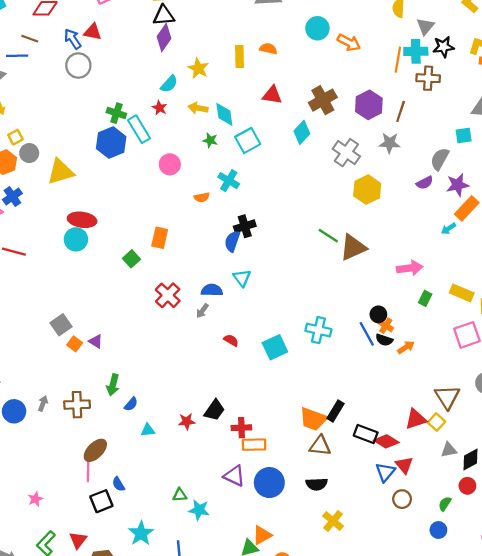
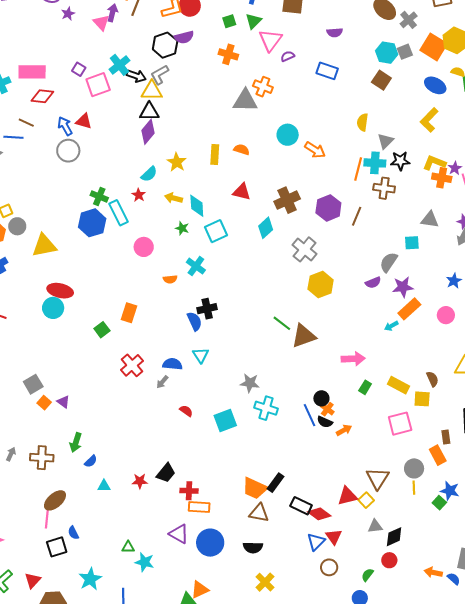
gray star: (390, 143) -> (250, 383), moved
blue semicircle: (232, 241) -> (195, 321), turned 132

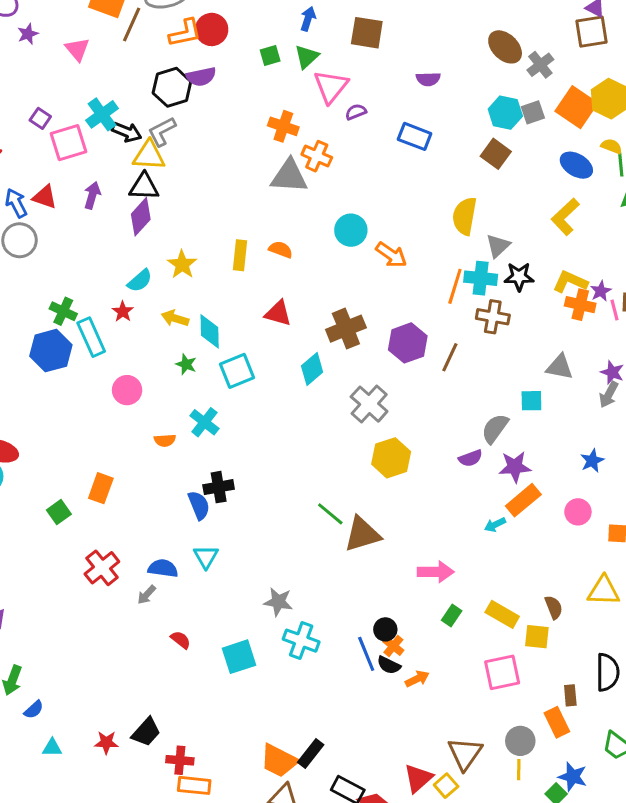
purple arrow: (112, 13) -> (92, 195), moved
orange cross: (228, 54) -> (283, 126), moved
yellow semicircle: (362, 122) -> (465, 216), size x1.4
red triangle: (347, 496) -> (418, 778), turned -30

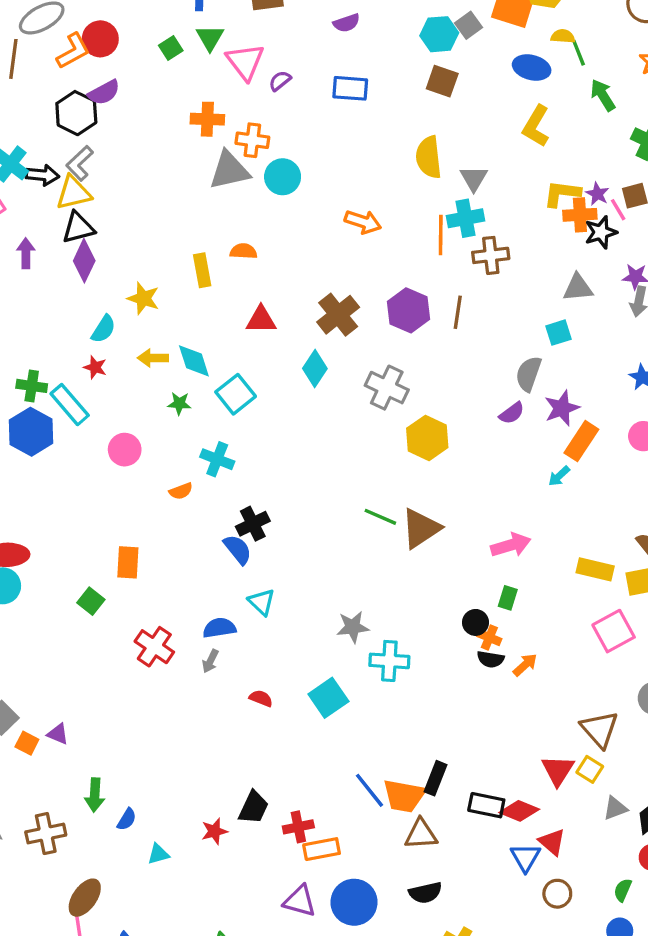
cyan circle: (351, 230) -> (283, 177), moved
black star: (519, 277) -> (601, 232), moved
green rectangle: (452, 616) -> (508, 598), moved
blue line: (366, 654) -> (369, 790), moved

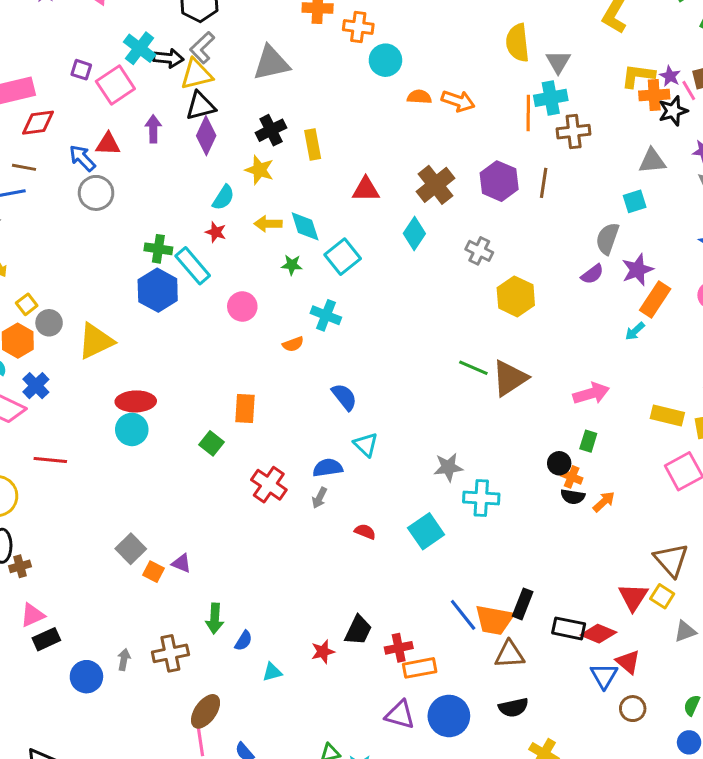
gray triangle: (229, 170) -> (271, 63), moved
orange semicircle: (243, 251) -> (419, 97), moved
gray cross: (387, 388) -> (479, 251), size x0.7
black cross: (253, 524) -> (271, 130), moved

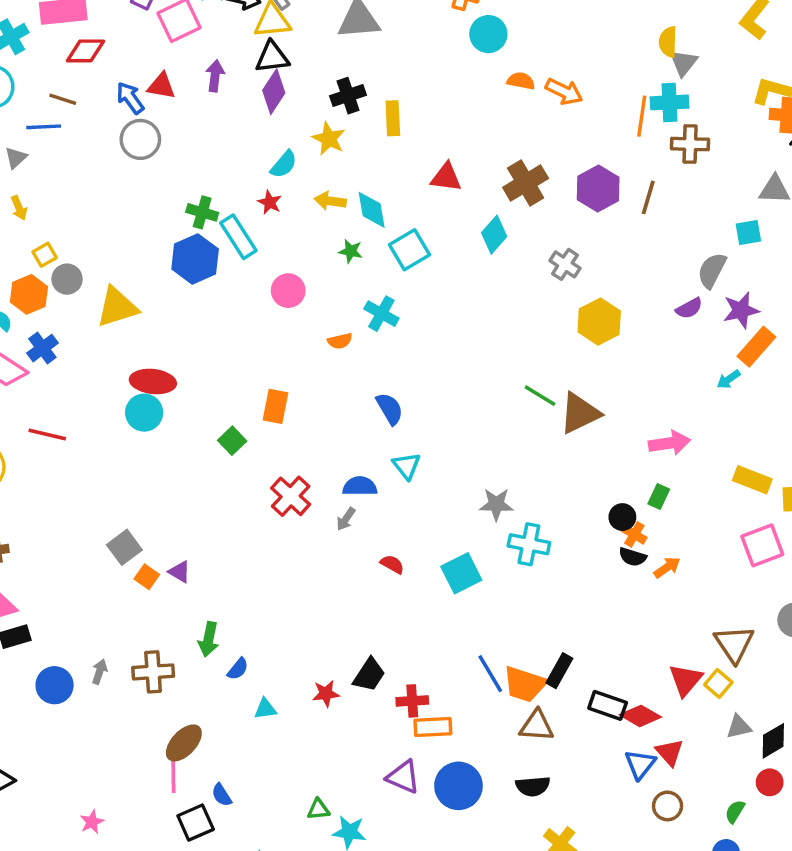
yellow semicircle: (518, 43) -> (668, 42), moved, size x0.7

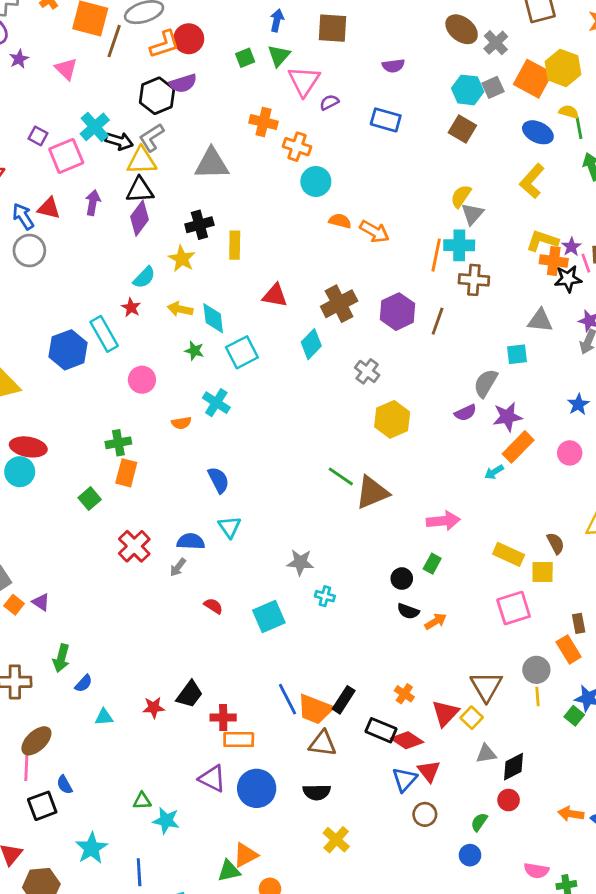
yellow semicircle: (668, 42) -> (461, 196), turned 30
green cross: (202, 212) -> (118, 443), moved, turned -30
orange cross: (634, 534) -> (404, 694), moved
cyan cross: (529, 544) -> (325, 596), size x0.6

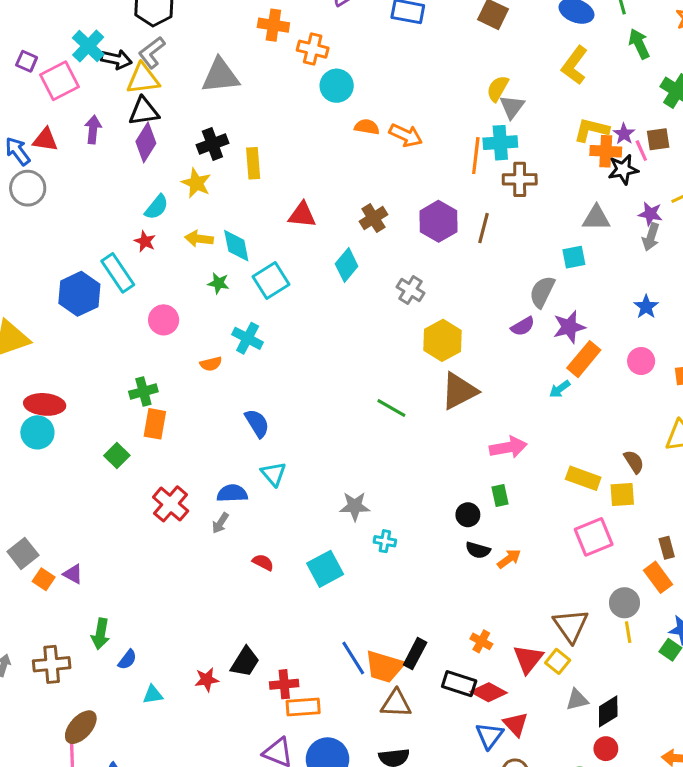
brown cross: (339, 304) -> (373, 218), size x0.7
brown triangle: (372, 492) -> (459, 391), moved
green rectangle: (432, 564) -> (500, 495), turned -36

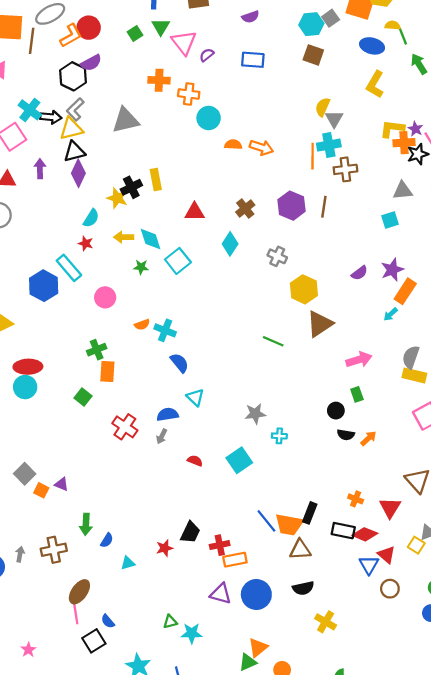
black cross: (212, 144) -> (131, 187), moved
gray semicircle: (542, 292) -> (411, 357), moved
cyan cross: (248, 338) -> (165, 330), moved
yellow square: (558, 661) -> (416, 545), moved

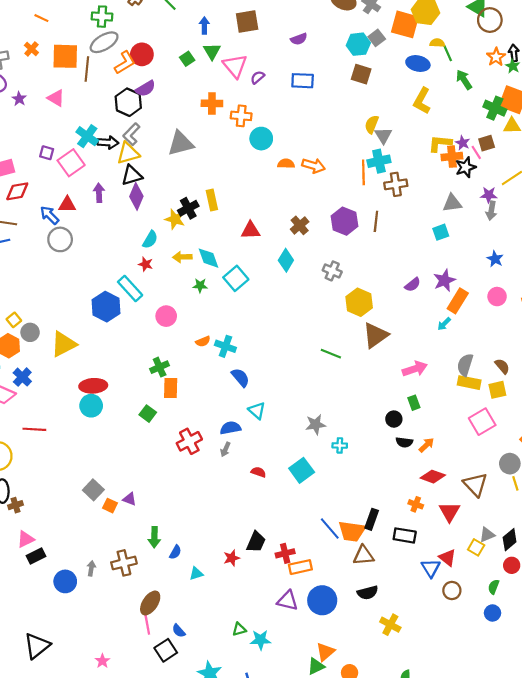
red cross: (125, 427) -> (189, 441), turned 30
red diamond: (365, 534) -> (433, 477), moved

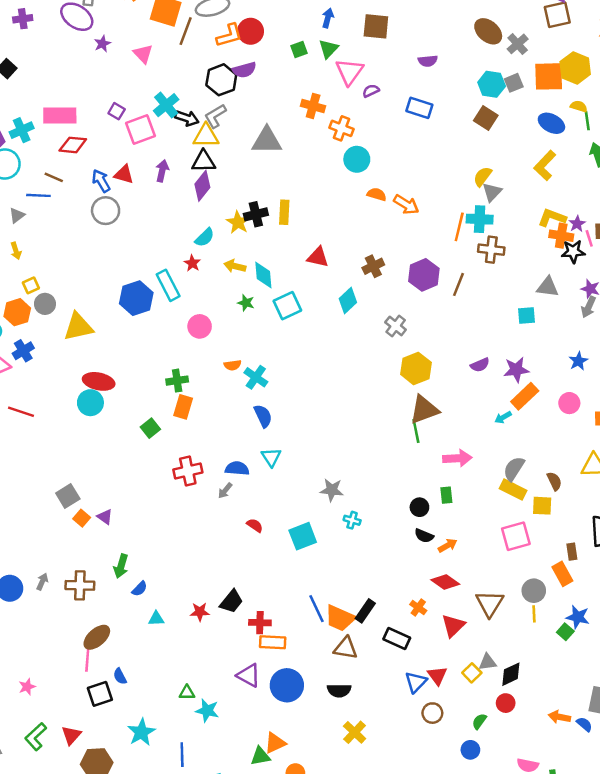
orange square: (405, 24) -> (549, 76), turned -32
green line: (331, 354) -> (416, 431), moved, turned 42

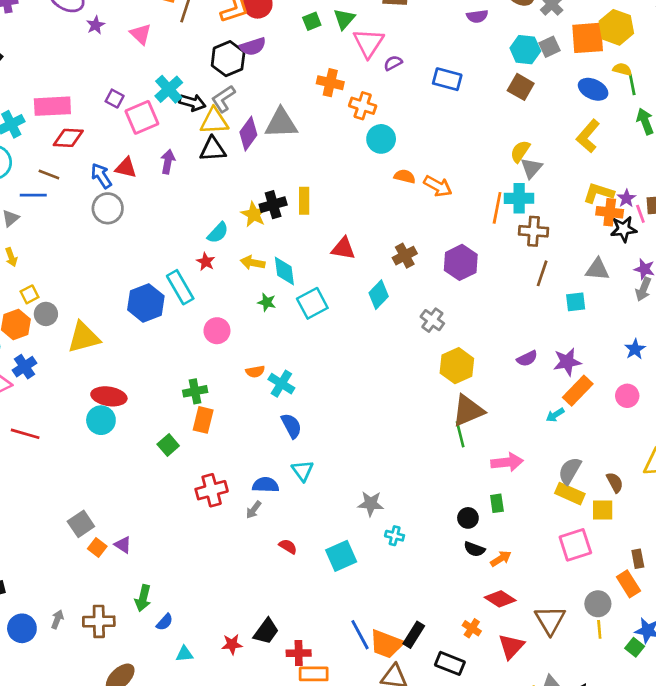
purple semicircle: (428, 61) -> (477, 16), moved
purple diamond: (202, 186) -> (248, 134), moved
brown line: (458, 284) -> (542, 273), moved

